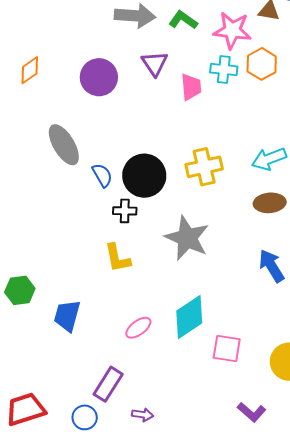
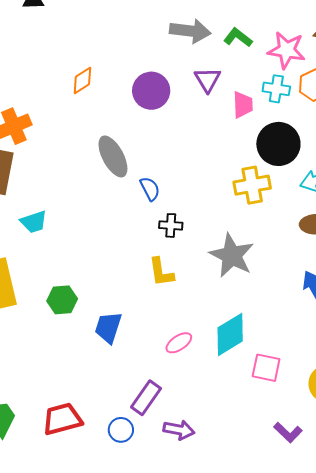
black circle: (144, 176) -> (278, 144), moved
purple arrow: (143, 415) -> (179, 430), size x1.4

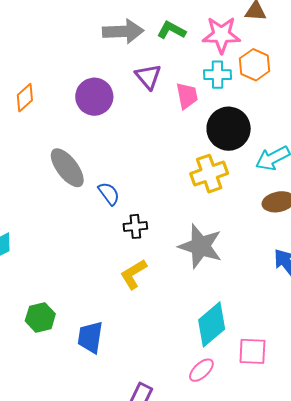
yellow L-shape: (161, 272) -> (133, 274), turned 76
pink ellipse: (179, 343) -> (201, 370), moved

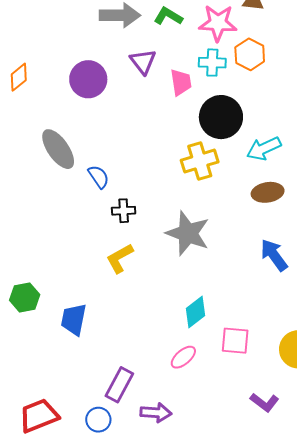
cyan diamond: (212, 324) -> (196, 312), size x0.7

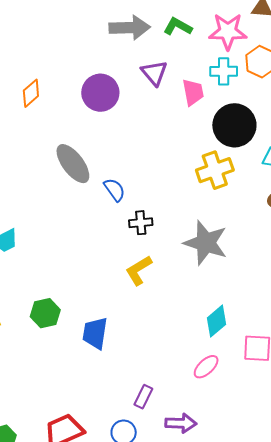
purple rectangle: (119, 385) -> (143, 397), size x0.7

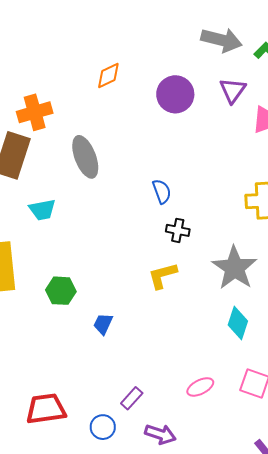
gray ellipse: (73, 164) -> (85, 157), moved
cyan diamond: (216, 321) -> (238, 323), moved, turned -48
blue trapezoid: (95, 333) -> (103, 324), size x0.7

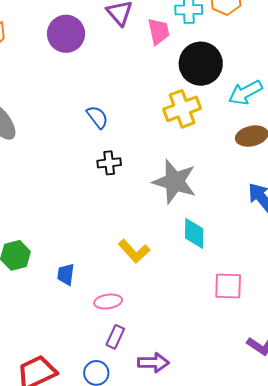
blue semicircle: (162, 191) -> (97, 117), moved
yellow L-shape: (162, 276) -> (134, 251), moved, turned -100
pink ellipse: (200, 387) -> (108, 301), moved, turned 36

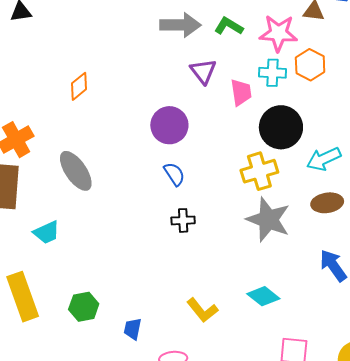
purple circle: (66, 34) -> (169, 125), moved
gray star: (174, 182) -> (268, 220), moved
cyan diamond: (194, 233) -> (263, 296), turned -56

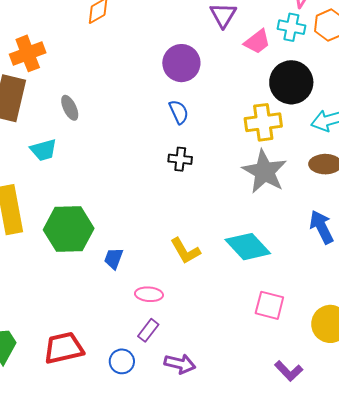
pink trapezoid: (241, 92) -> (257, 42), turned 52
gray ellipse: (76, 171) -> (70, 108), moved, size x0.6
cyan diamond: (263, 296) -> (248, 247), size x1.4
green hexagon: (84, 307) -> (69, 229), size x1.6

